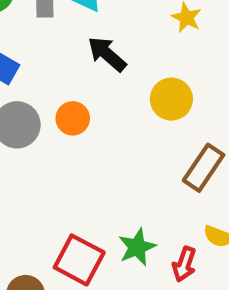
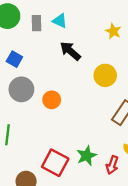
orange circle: (73, 118) -> (52, 100), moved

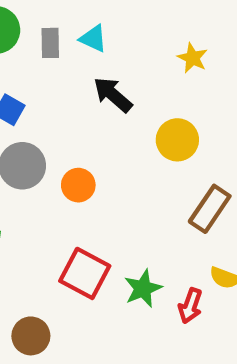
red square: (55, 163) -> (85, 273), moved

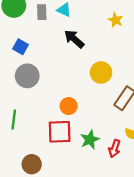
yellow circle: (177, 140) -> (101, 72), moved
orange circle: (78, 185) -> (69, 106), moved
red square: (85, 273) -> (60, 132), turned -30

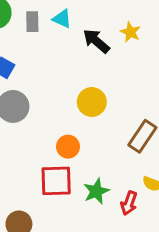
black arrow: (74, 39) -> (96, 41), moved
yellow circle: (101, 72) -> (92, 102), moved

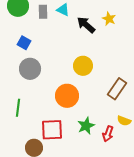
orange circle: (68, 147) -> (67, 96), size x1.5
red square: (56, 181) -> (52, 130), moved

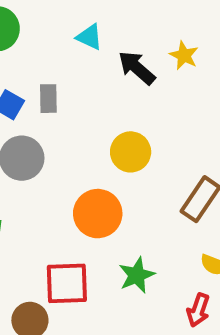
gray rectangle: (43, 12) -> (48, 99), moved
red arrow: (108, 134) -> (198, 310), moved

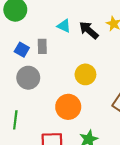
cyan triangle: (89, 37) -> (64, 26), moved

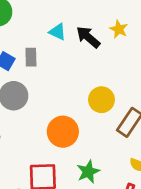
yellow circle: (85, 74) -> (101, 100), moved

